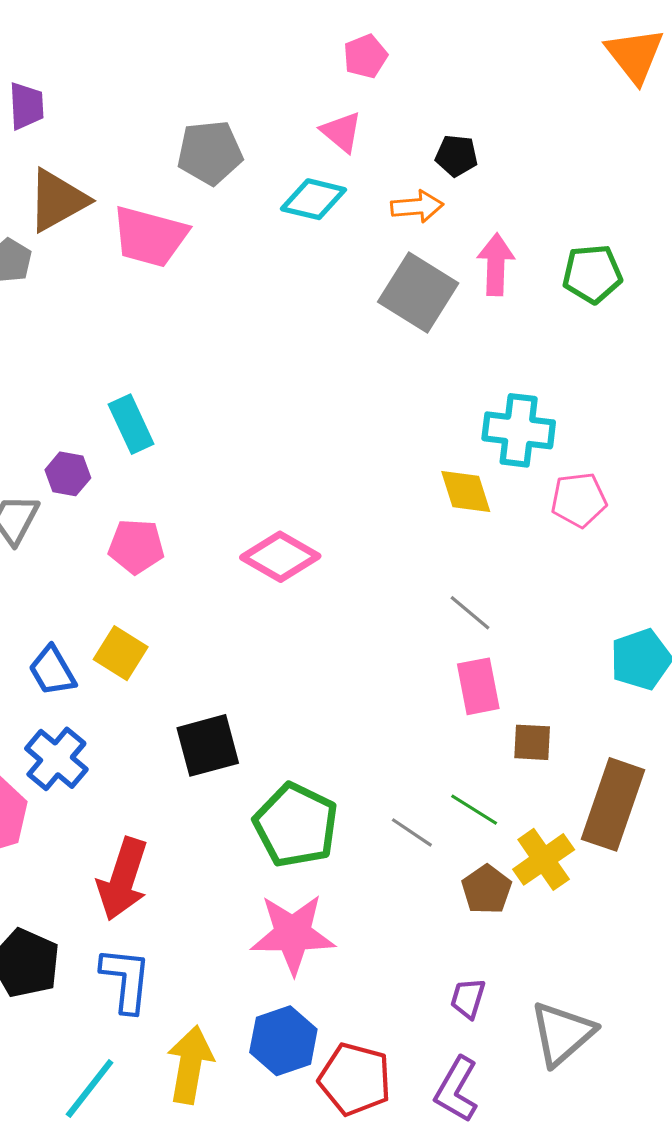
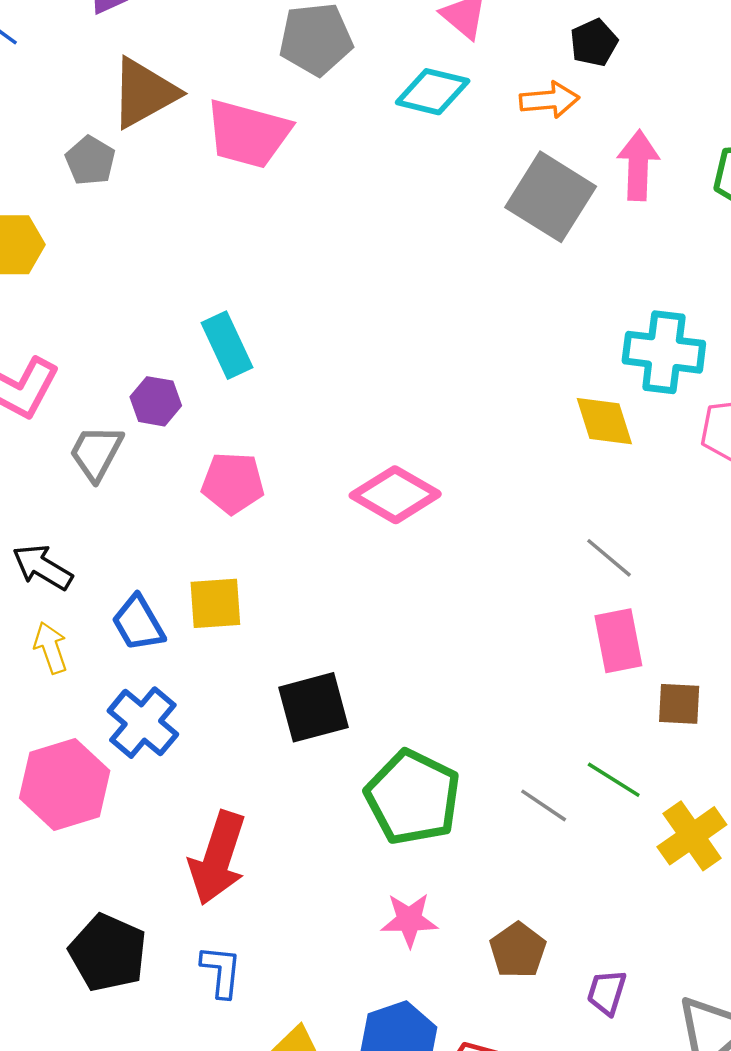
black pentagon: (456, 156) -> (594, 43), turned -30
yellow square: (121, 653) -> (215, 603), turned -36
brown pentagon: (487, 889) -> (518, 950), moved
pink star: (293, 934) -> (409, 920), size x0.6
blue L-shape: (126, 980) -> (221, 971), size x0.7

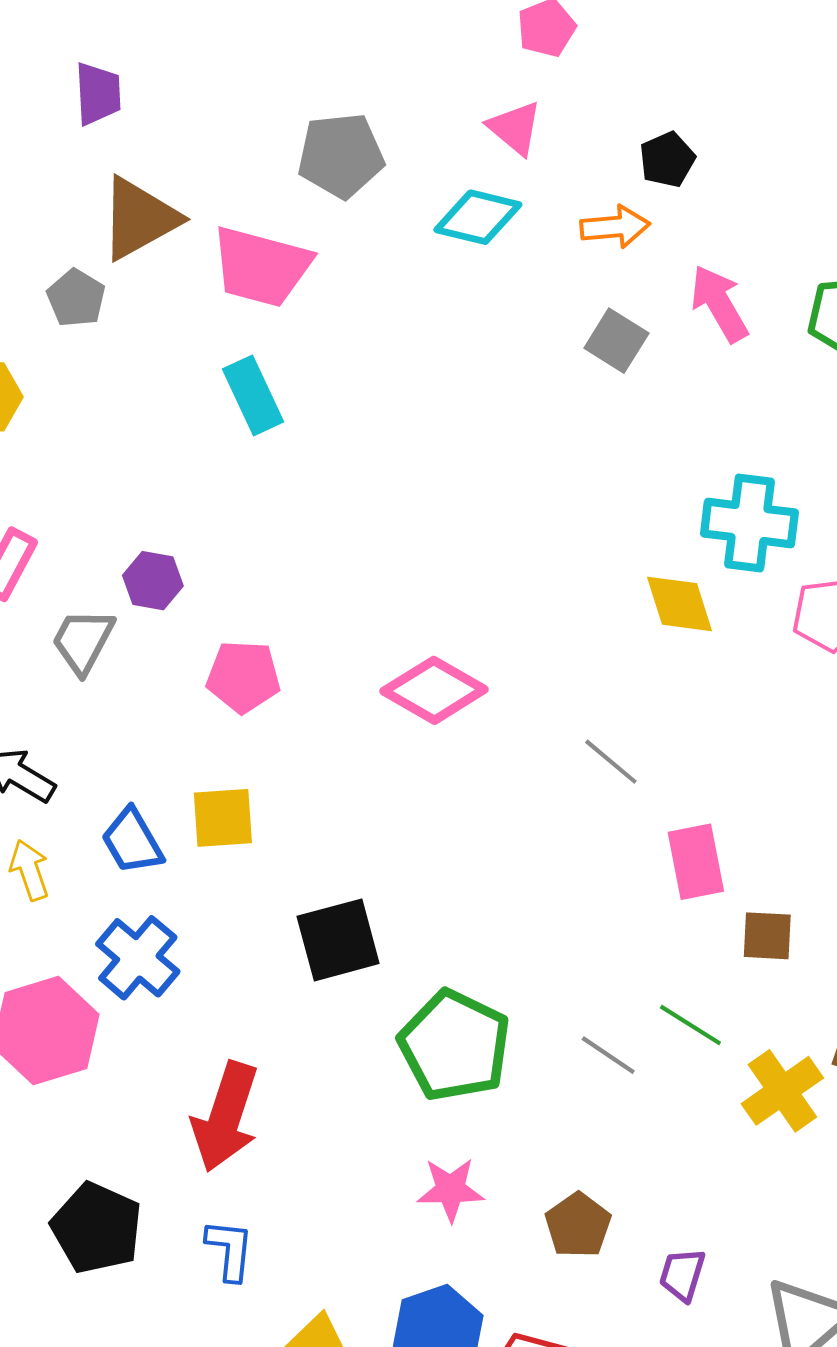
pink arrow: (638, 165) -> (719, 304), turned -32
gray square: (551, 197) -> (616, 341), size x0.6
cyan rectangle: (227, 345) -> (253, 395), moved
gray line: (609, 558) -> (611, 762), moved

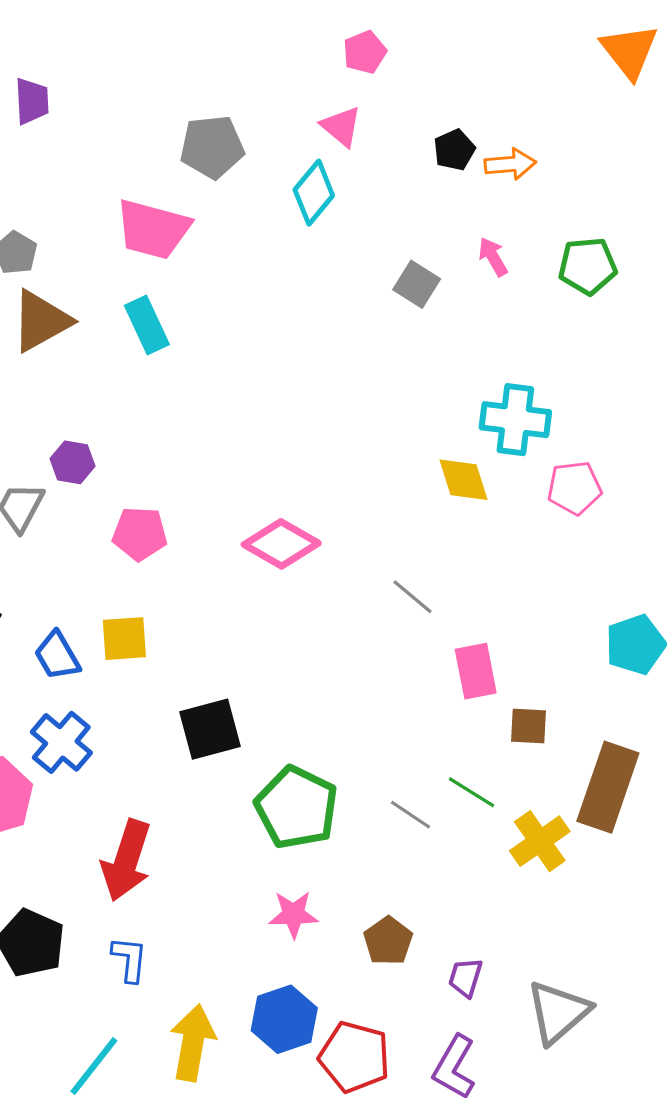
cyan diamond: (478, 217) -> (314, 193), turned -64
brown triangle: (139, 219) -> (41, 321), moved
orange arrow: (615, 227) -> (510, 164), moved
pink arrow: (719, 304) -> (493, 257), size x0.7

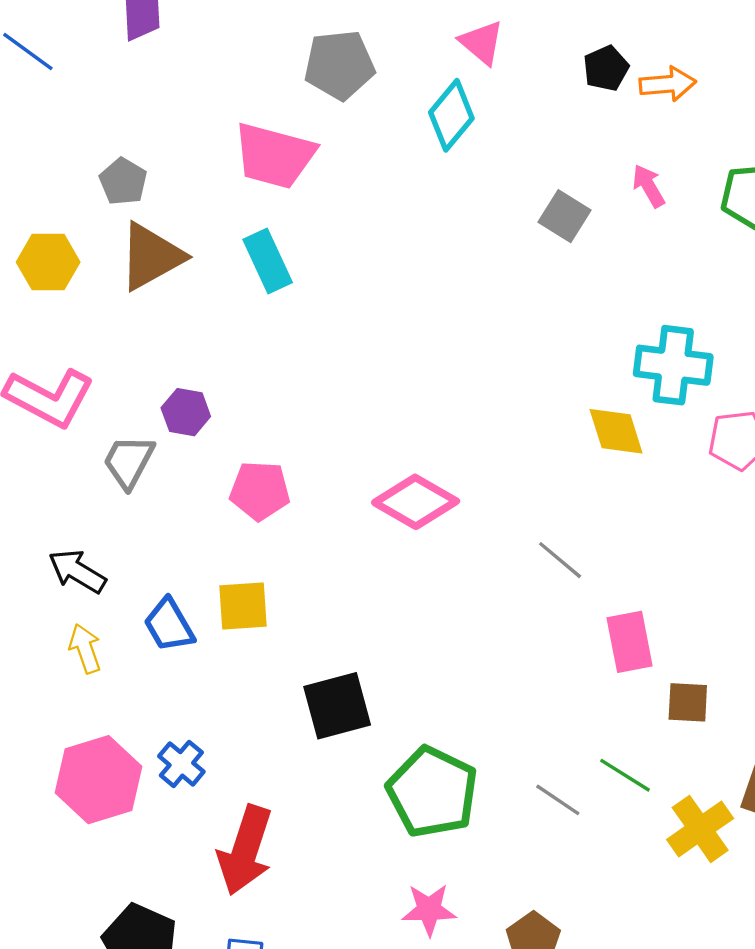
blue cross: (61, 742) -> (181, 764), moved, size x0.7

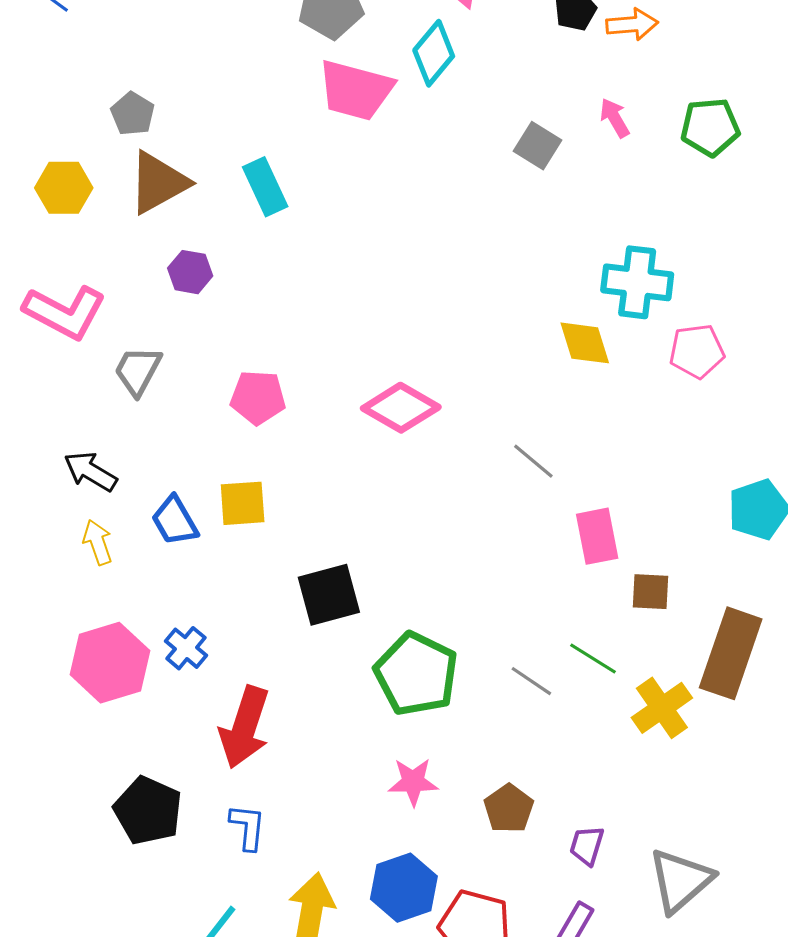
pink trapezoid: (274, 156) -> (356, 90), moved
purple hexagon: (186, 412) -> (190, 272), moved

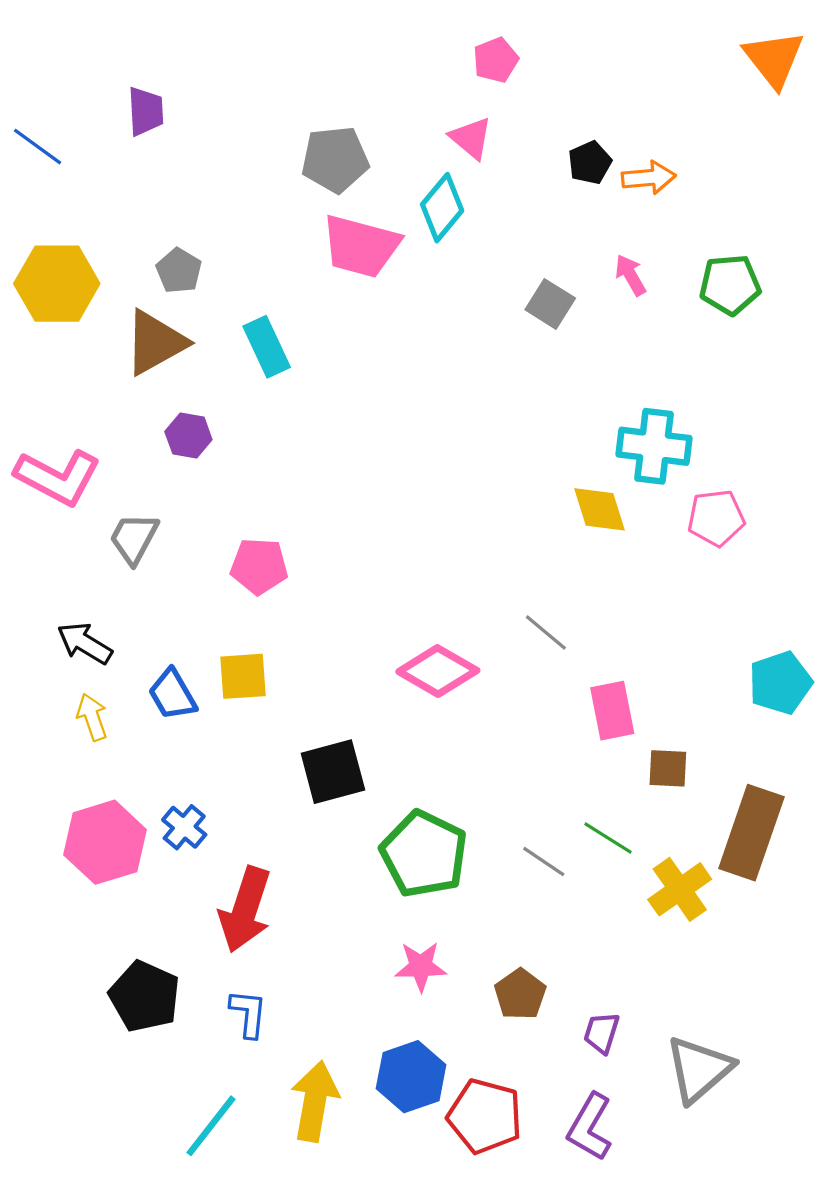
gray pentagon: (133, 114) -> (179, 271), moved
yellow hexagon: (64, 188) -> (57, 284), moved, size x1.4
pink diamond: (401, 408) -> (438, 671), moved

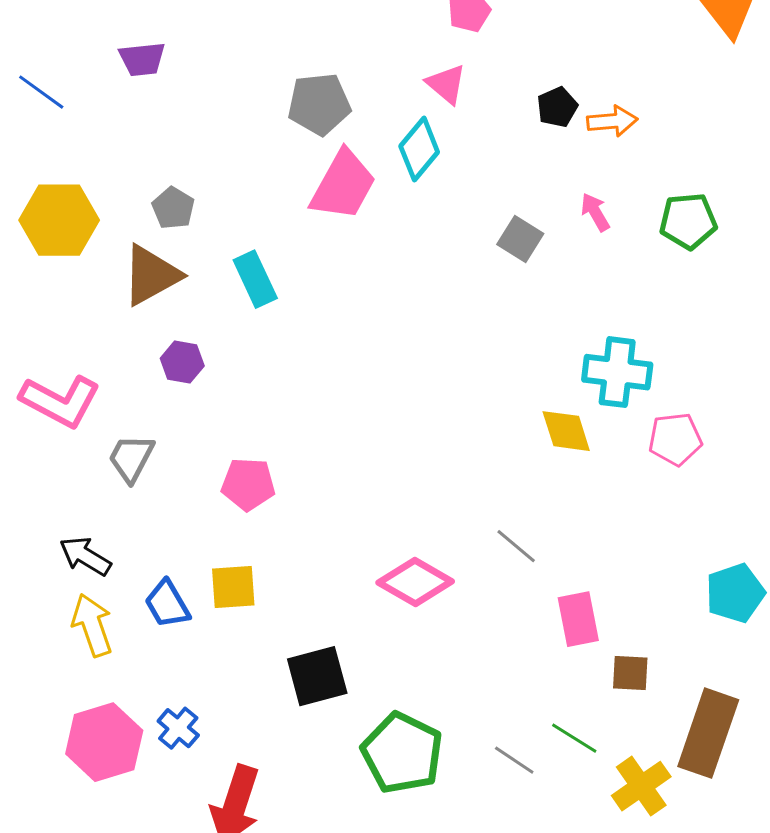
purple trapezoid: (146, 111) -> (142, 59), turned 87
pink trapezoid: (361, 246) -> (343, 185), turned -76
yellow arrow: (92, 717) -> (92, 625), size x1.4

